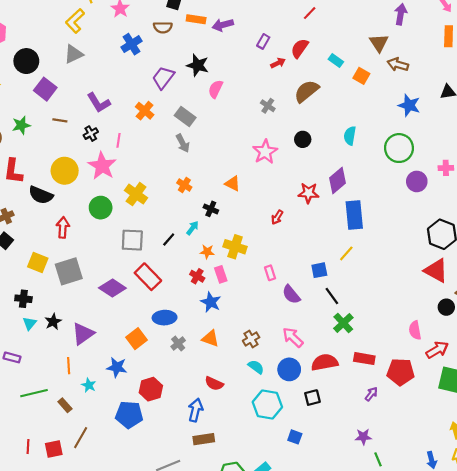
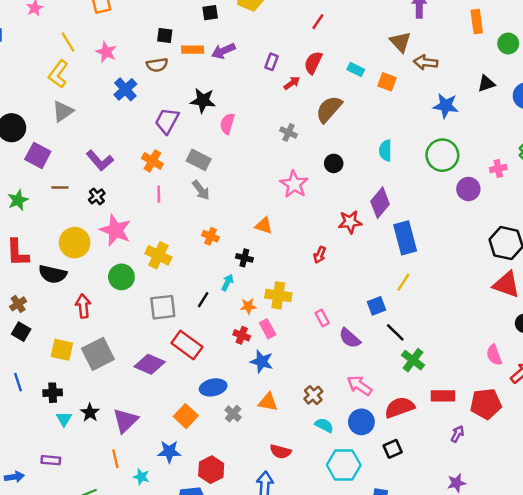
pink line: (119, 140) -> (159, 194), moved

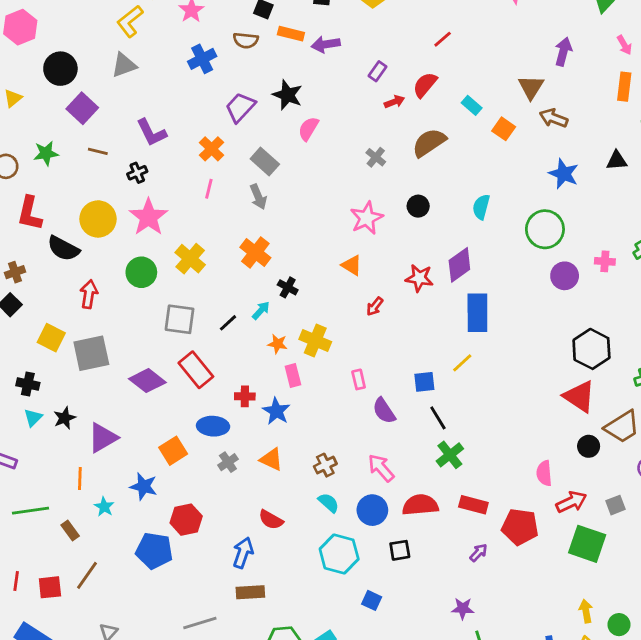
orange triangle: (264, 226) -> (352, 265), moved
orange cross: (210, 236) -> (255, 252), size x1.5
red cross: (242, 335) -> (245, 396), moved, turned -35

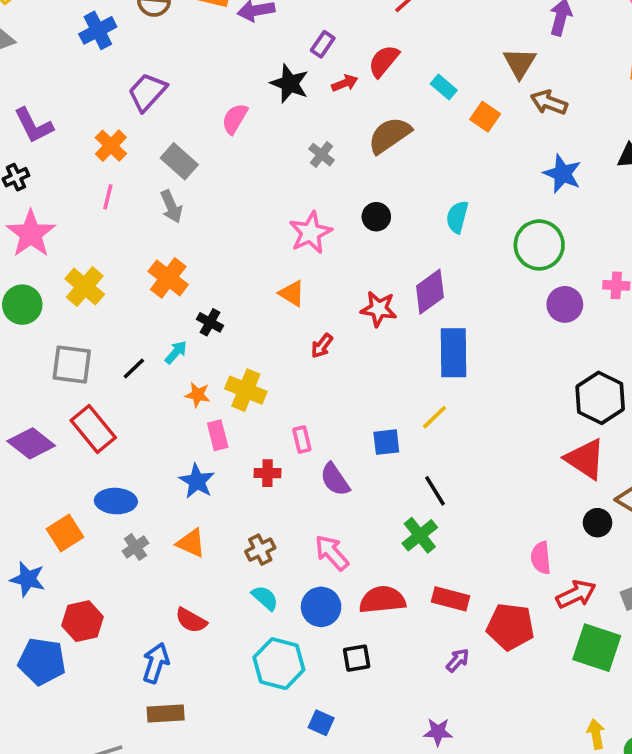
black star: (287, 95) -> (290, 83), moved
red cross: (245, 396) -> (267, 473), moved
black line: (438, 418) -> (435, 491), moved

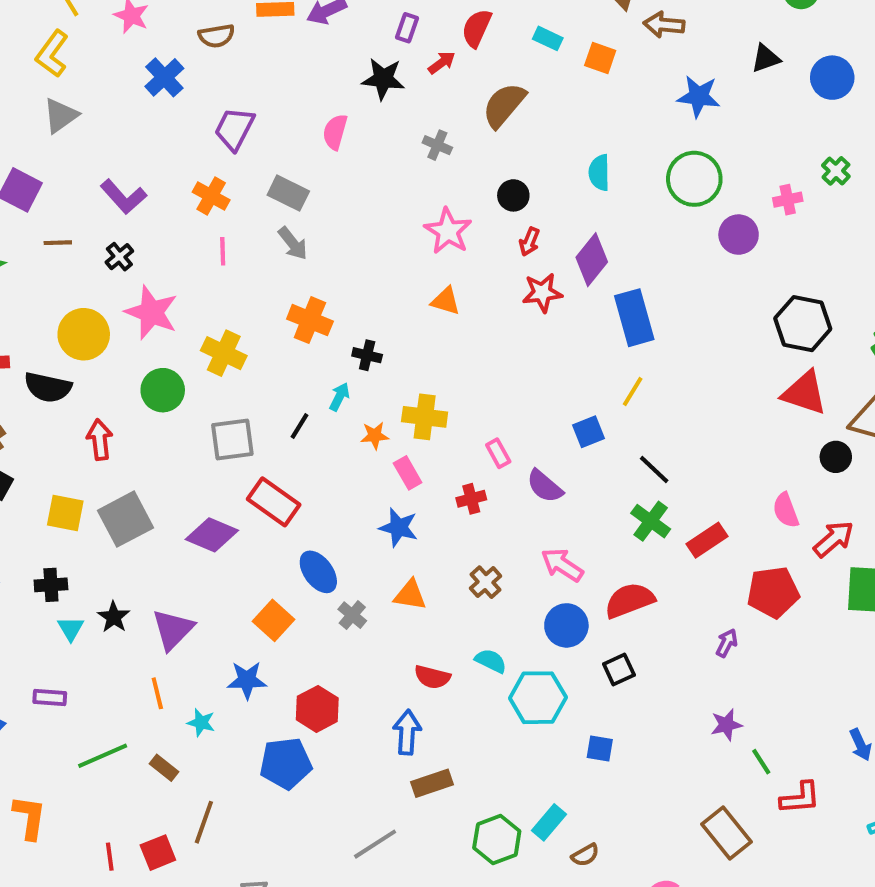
red arrow: (322, 346) -> (529, 242), moved
blue ellipse: (116, 501) -> (318, 572), turned 66
cyan semicircle: (265, 598) -> (491, 661), moved
red rectangle: (451, 599) -> (707, 540), moved, turned -33

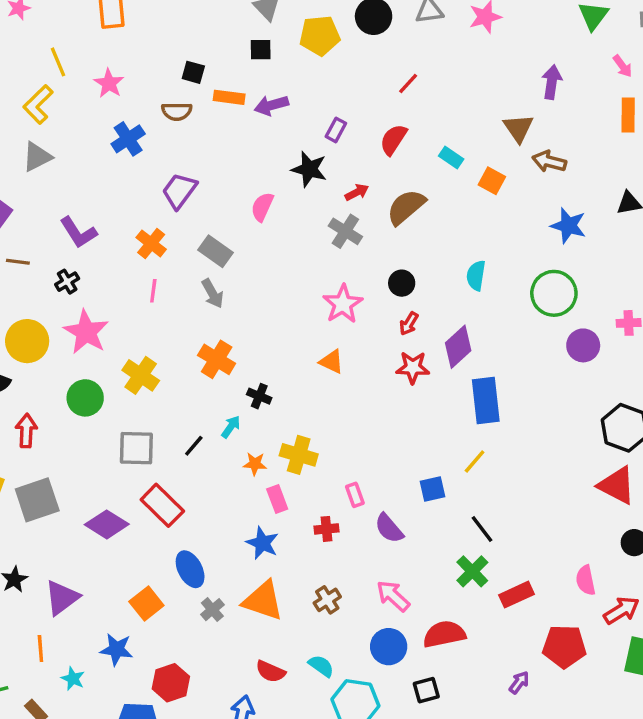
red arrow: (442, 63) -> (357, 192), moved
gray cross: (437, 145) -> (345, 231), size x1.4
orange triangle: (410, 595) -> (263, 601), size x1.5

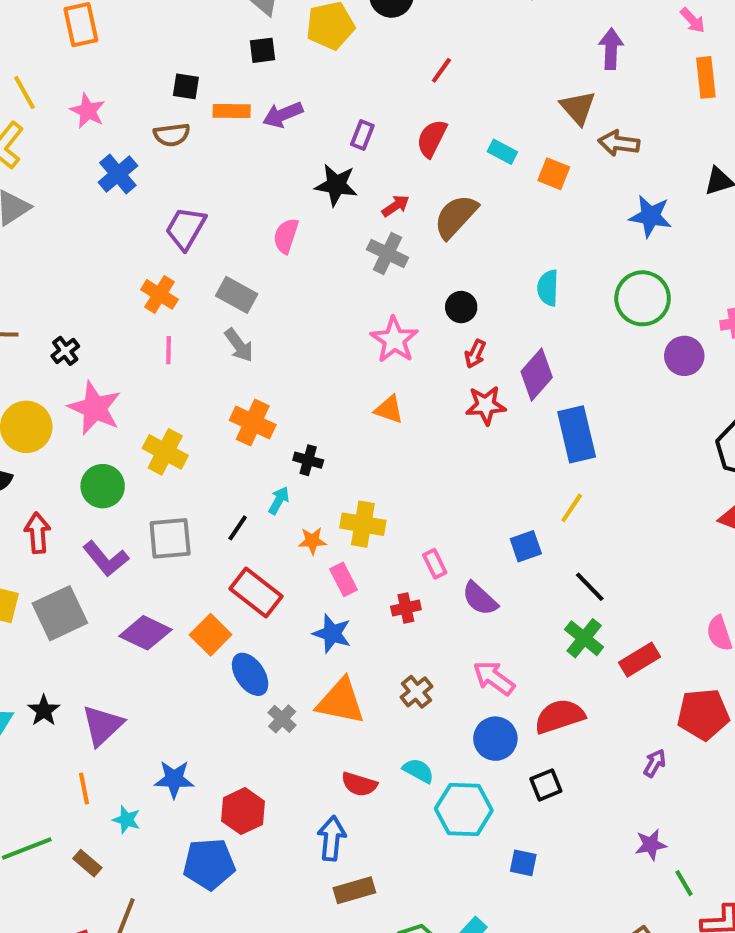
purple L-shape: (78, 232) -> (106, 559), moved
red rectangle: (162, 505) -> (256, 592), moved
orange square: (146, 603) -> (211, 635), moved

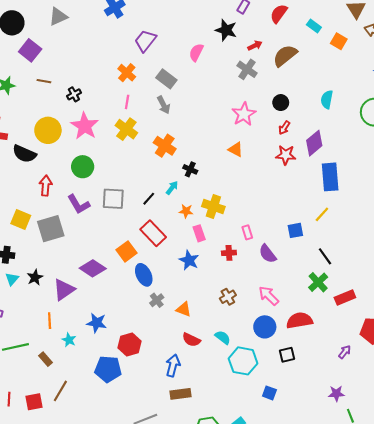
yellow cross: (165, 452) -> (126, 129), moved
purple diamond: (145, 633) -> (93, 268), moved
orange triangle: (341, 701) -> (184, 309), moved, size x0.6

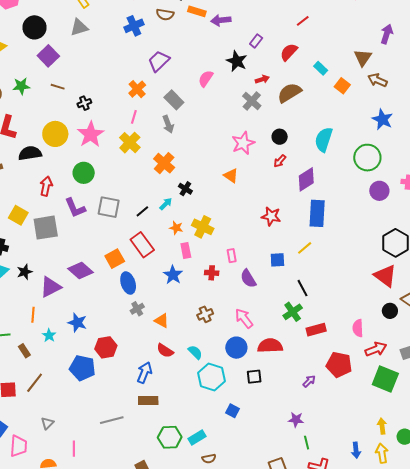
cyan semicircle: (327, 100) -> (324, 140), size x1.4
black semicircle: (24, 154) -> (30, 153), turned 140
red star: (286, 155) -> (271, 216), moved

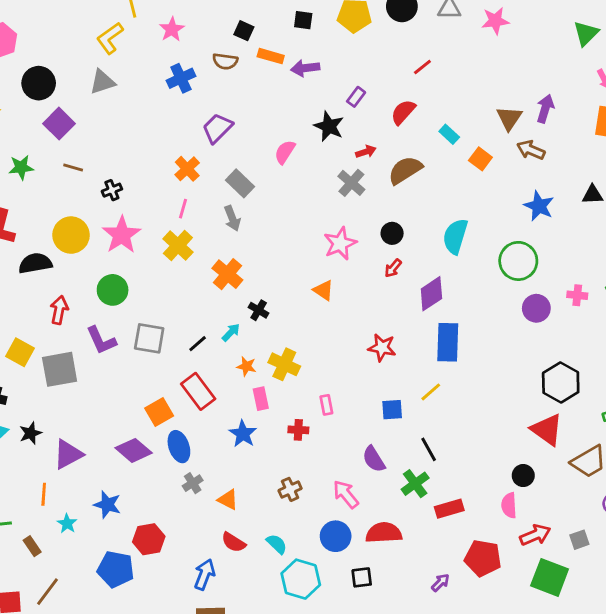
purple arrow: (387, 34) -> (545, 109), moved
purple diamond: (80, 270) -> (134, 450), moved
purple semicircle: (248, 279) -> (374, 459), moved
black circle: (390, 311) -> (523, 476), moved

